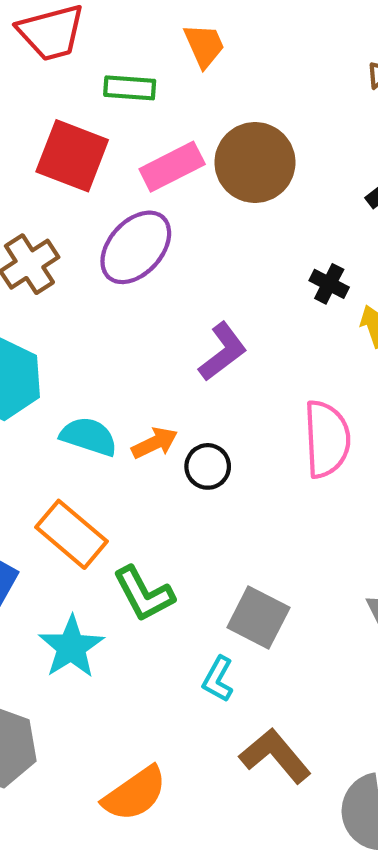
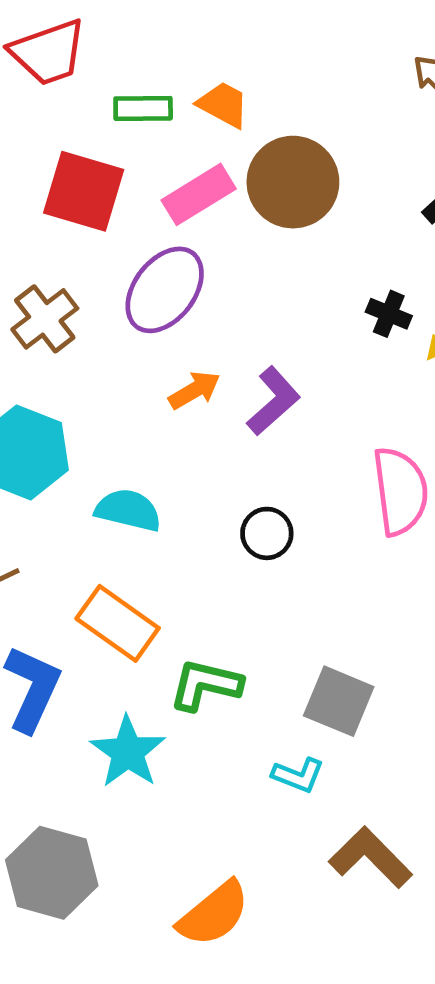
orange trapezoid: (204, 45) -> (223, 105), moved, turned -33
orange arrow: (155, 443) -> (195, 390), moved
green L-shape: (144, 594) -> (205, 685), turned 136
cyan L-shape: (218, 679) -> (298, 775), turned -93

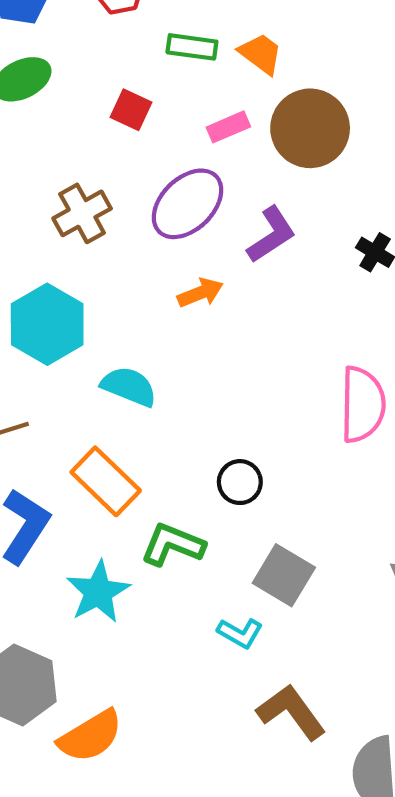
red square: (84, 191) -> (131, 110), size x0.6
pink rectangle: (199, 194) -> (228, 127), size x0.7
purple L-shape: (274, 401) -> (271, 235), moved
black circle: (267, 533) -> (240, 482), moved
orange semicircle: (214, 914) -> (90, 736), moved

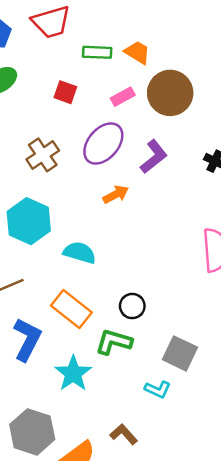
black circle: (240, 482) -> (132, 306), moved
brown L-shape: (291, 712) -> (124, 434), moved, size x0.7

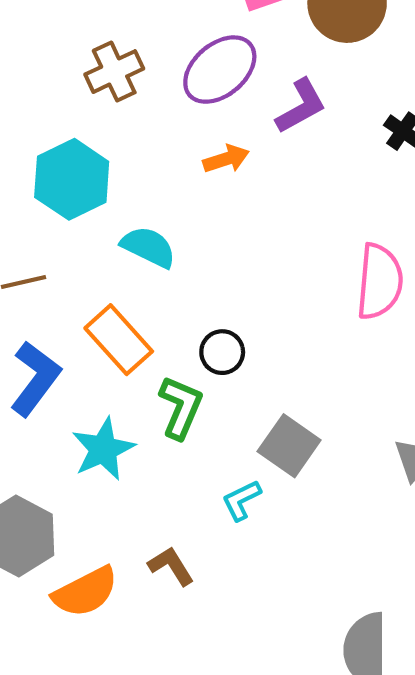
green L-shape: (114, 342) -> (181, 407), turned 87
cyan L-shape: (158, 389) -> (241, 500), turned 120

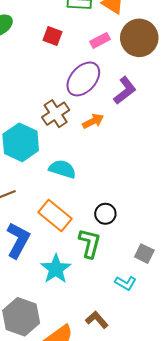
brown cross: (114, 72) -> (56, 114), moved
gray square: (289, 446) -> (144, 254), size x0.7
cyan L-shape: (241, 500) -> (126, 283), turned -115

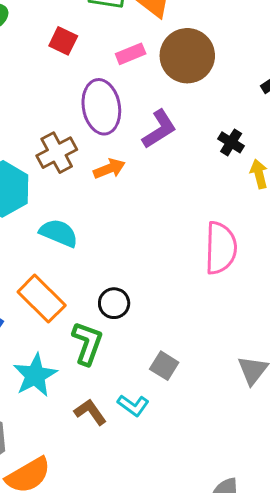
purple ellipse: (83, 79) -> (101, 107), turned -57
brown L-shape: (97, 320) -> (90, 412), moved

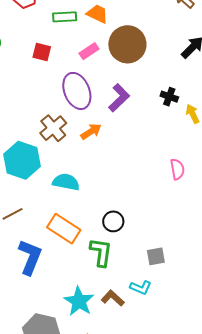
pink semicircle: (221, 248) -> (177, 169), size x0.6
gray square: (164, 366) -> (156, 256), turned -30
cyan star: (35, 375) -> (79, 301), moved

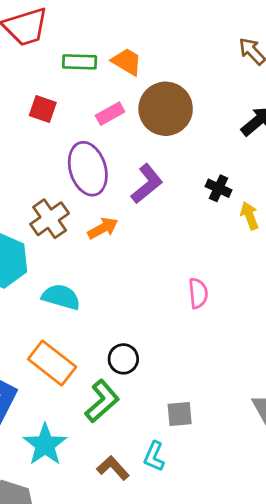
pink semicircle: (177, 169) -> (198, 293), moved
green L-shape: (101, 252) -> (102, 401), turned 36
cyan L-shape: (141, 288) -> (154, 456), turned 85
cyan star: (79, 301) -> (45, 445), moved

